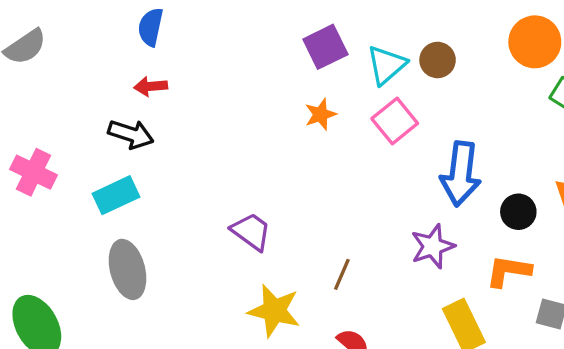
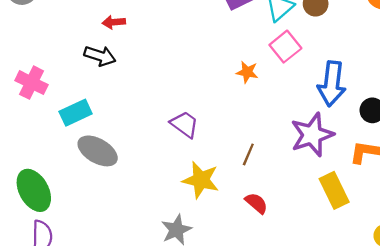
orange star: (320, 114) -> (247, 72), moved, turned 30
cyan rectangle: (116, 195) -> (76, 113), moved
purple star: (433, 246) -> (312, 135), size x1.4
gray ellipse: (128, 269) -> (98, 151), turned -45

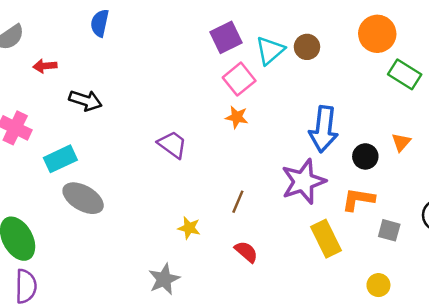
red arrow: (114, 22) -> (45, 66), moved
pink square: (285, 47) -> (239, 79), moved
purple trapezoid: (185, 124) -> (172, 145), moved
yellow star: (201, 180) -> (189, 228), size x0.6

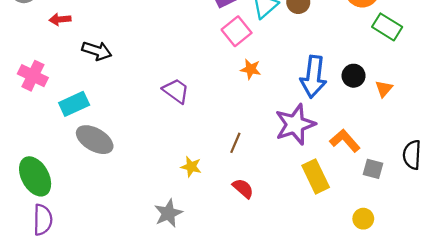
orange star: (237, 117) -> (251, 69), moved
black circle: (365, 156) -> (354, 76), moved
orange L-shape: (358, 199) -> (345, 141), turned 40

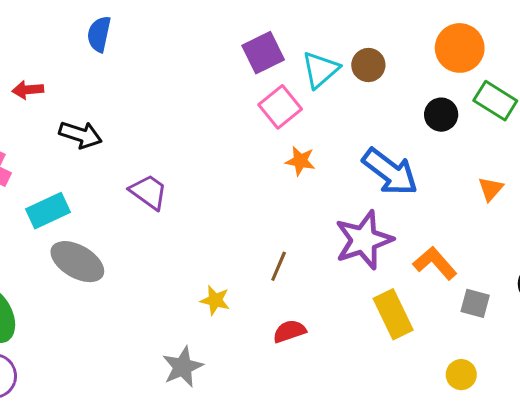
black circle: (354, 76) -> (441, 115), moved
blue arrow: (313, 77) -> (390, 172), turned -60
purple trapezoid: (176, 91) -> (149, 192), moved
red semicircle: (243, 188) -> (289, 331), turned -60

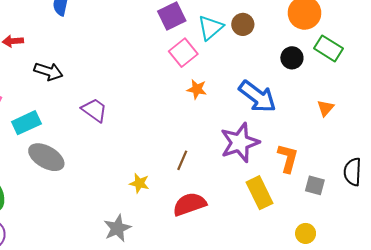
orange L-shape: (435, 263) -> (288, 158), turned 56
red semicircle: (289, 331) -> (190, 204), size x1.5

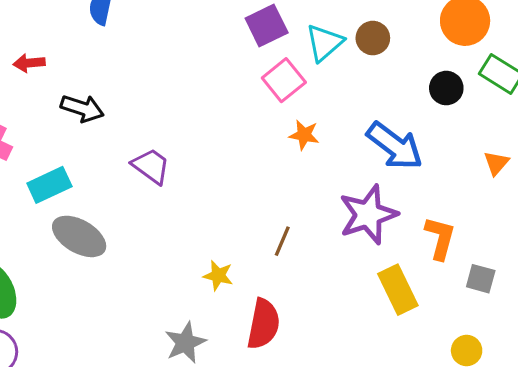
red semicircle: (190, 204) -> (263, 324), moved, turned 120

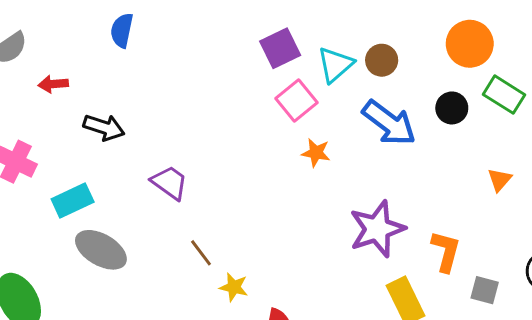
blue arrow: (395, 146) -> (389, 123), moved
brown line: (282, 241) -> (201, 253), moved, turned -60

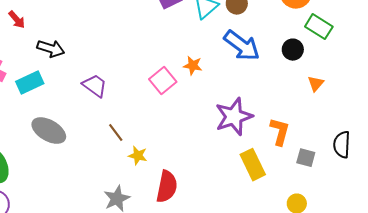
red arrow: (53, 84) -> (17, 20), turned -126
pink square: (297, 101) -> (163, 81), moved
black circle: (452, 108) -> (293, 50), moved
cyan rectangle: (73, 201) -> (30, 83), moved

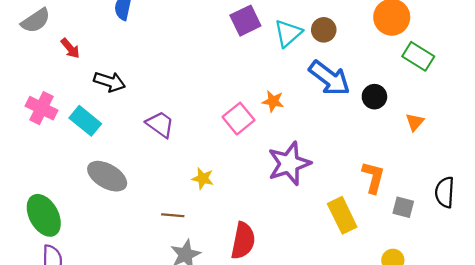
black circle: (293, 50) -> (374, 97), moved
cyan rectangle: (30, 83) -> (85, 121), turned 64
purple star: (234, 117) -> (289, 163), moved
brown line: (116, 133) -> (173, 215), moved, turned -48
yellow star: (138, 156) -> (203, 178), moved

